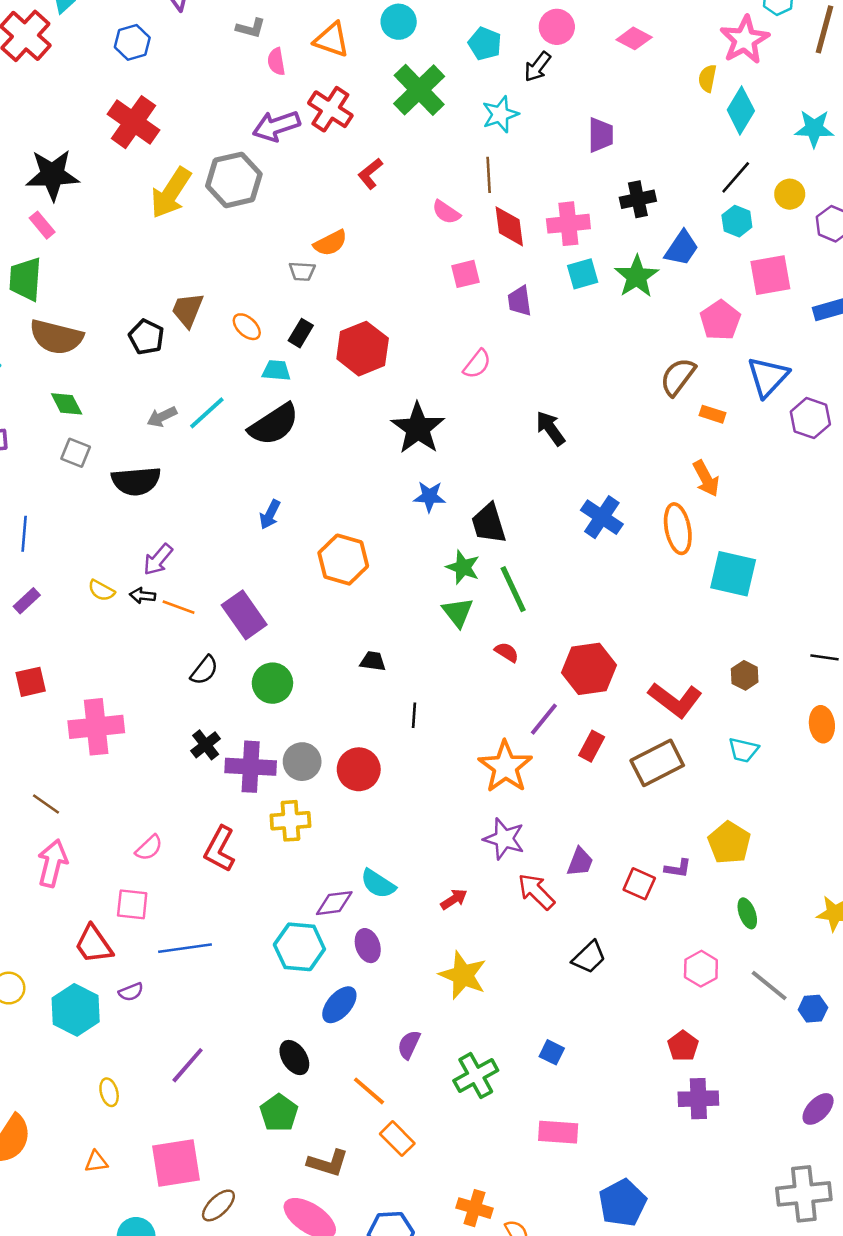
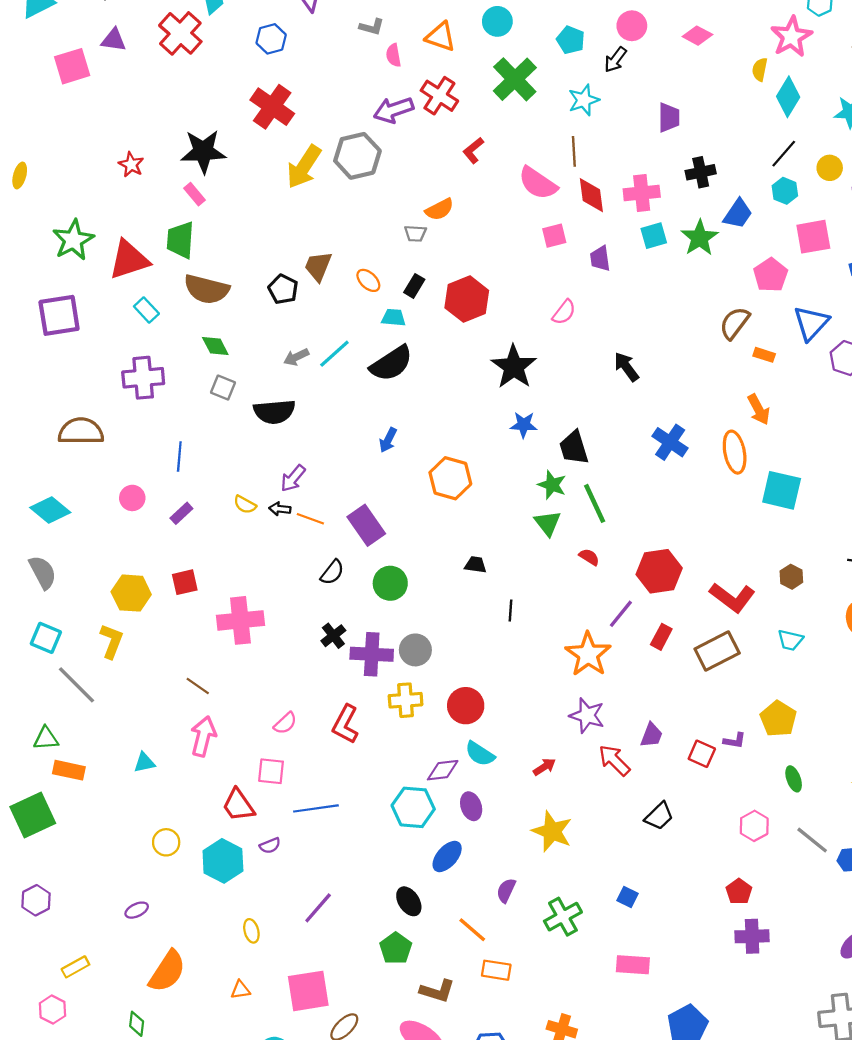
pink semicircle: (446, 212) -> (538, 183), size x1.6
red circle: (359, 769) -> (466, 706), moved
orange rectangle: (397, 1139) -> (496, 970), turned -36

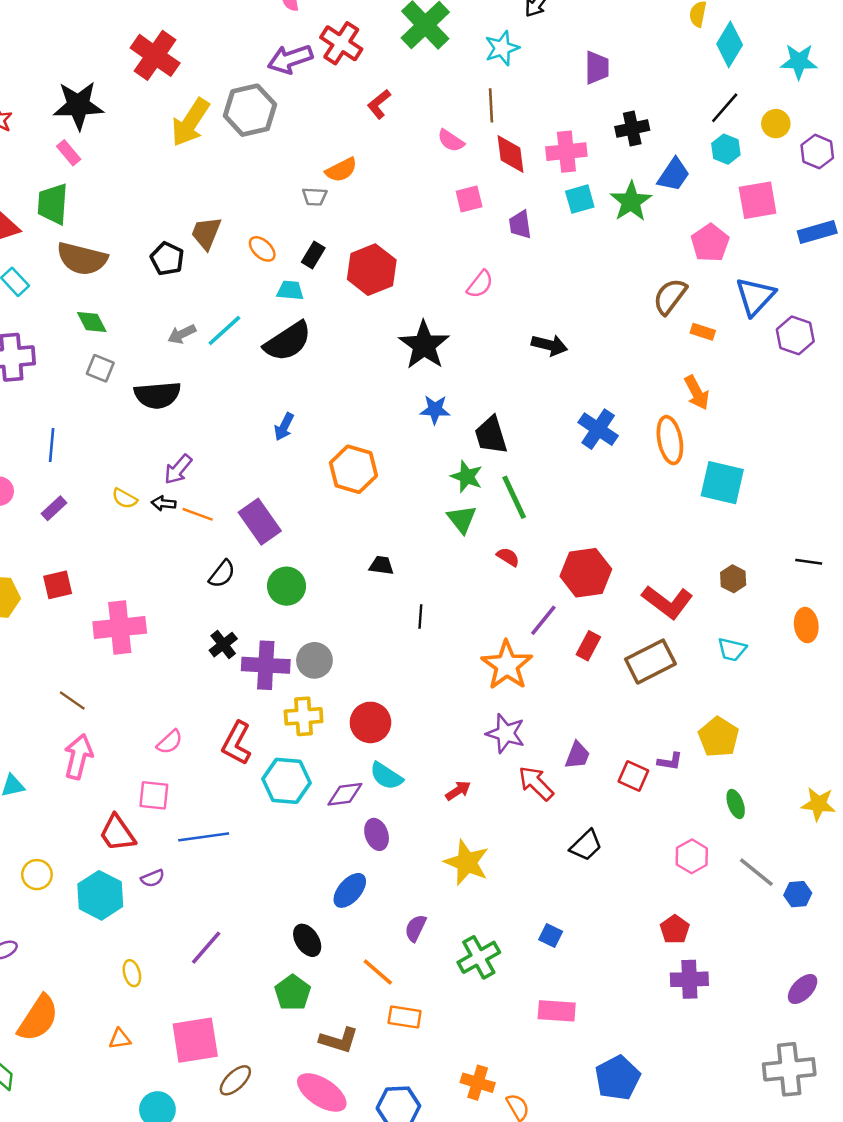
pink semicircle: (538, 183) -> (451, 141), size x0.6
black arrow: (626, 367) -> (549, 345), turned 140
cyan hexagon: (413, 807) -> (286, 781), moved

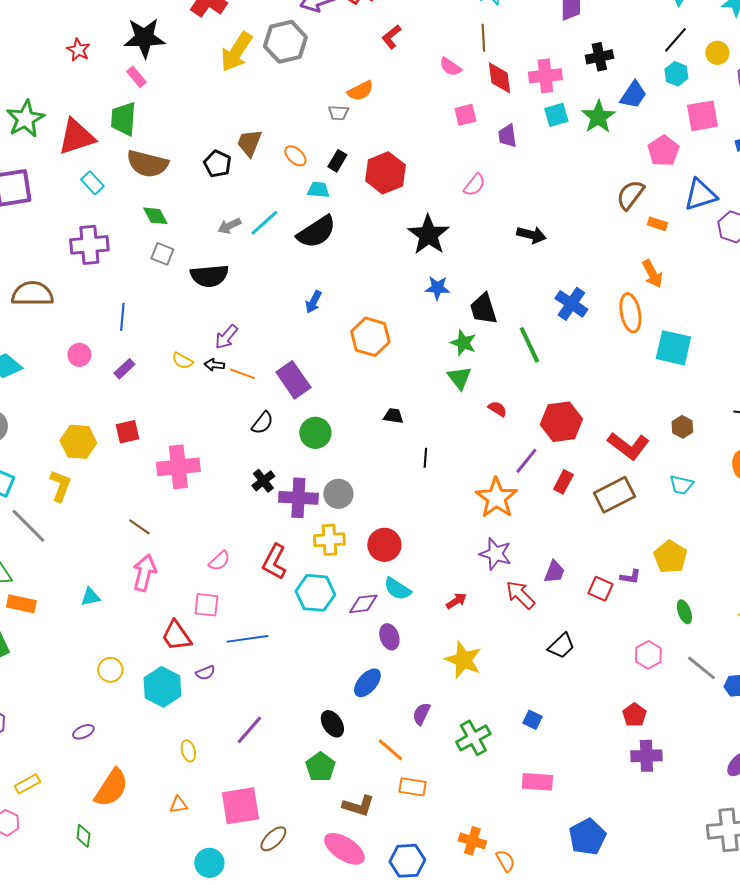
blue triangle: (755, 296) -> (700, 195), turned 30
green line: (514, 497) -> (529, 345), moved

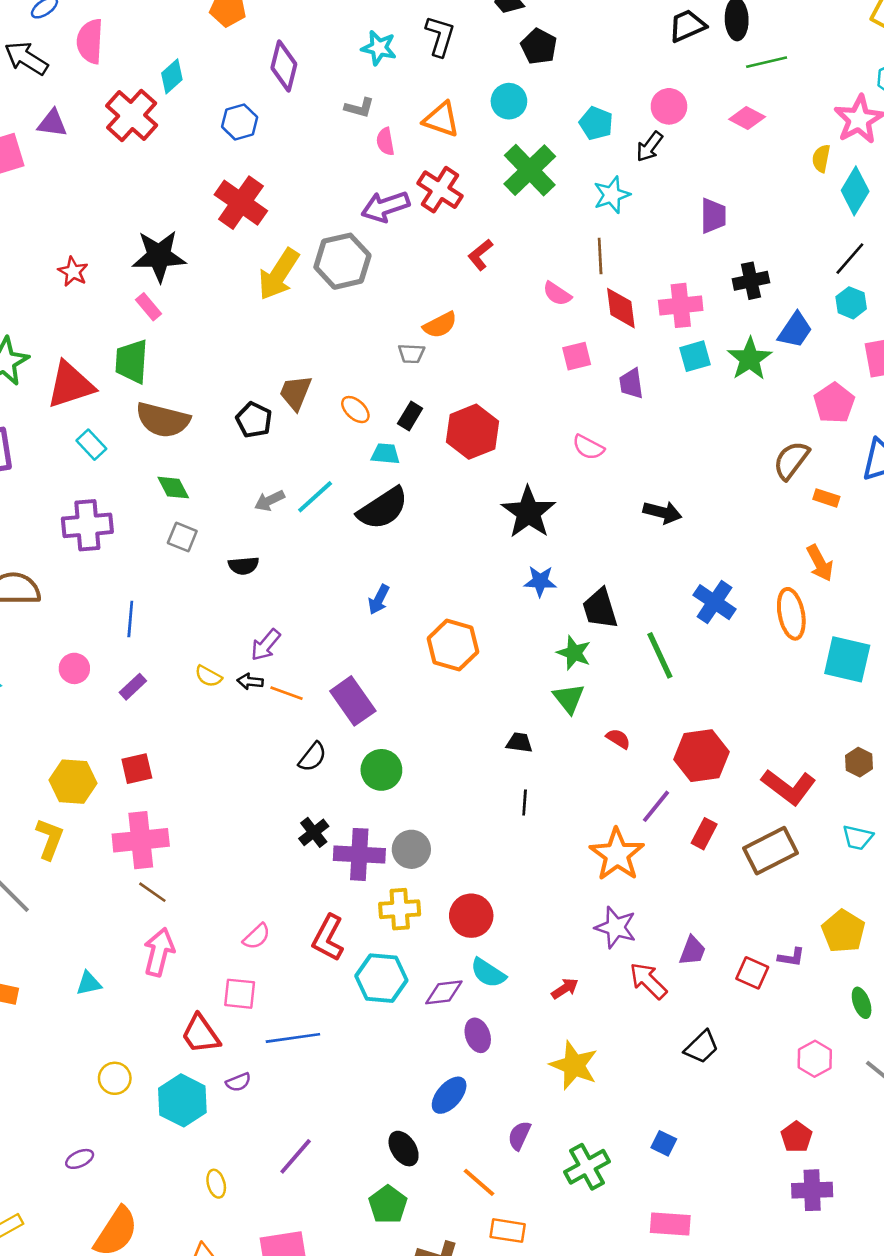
pink semicircle: (474, 185) -> (588, 447), turned 80
black semicircle: (209, 276) -> (244, 566), size x0.6
black trapezoid: (393, 416) -> (519, 743), moved
pink cross: (178, 467) -> (141, 840), moved

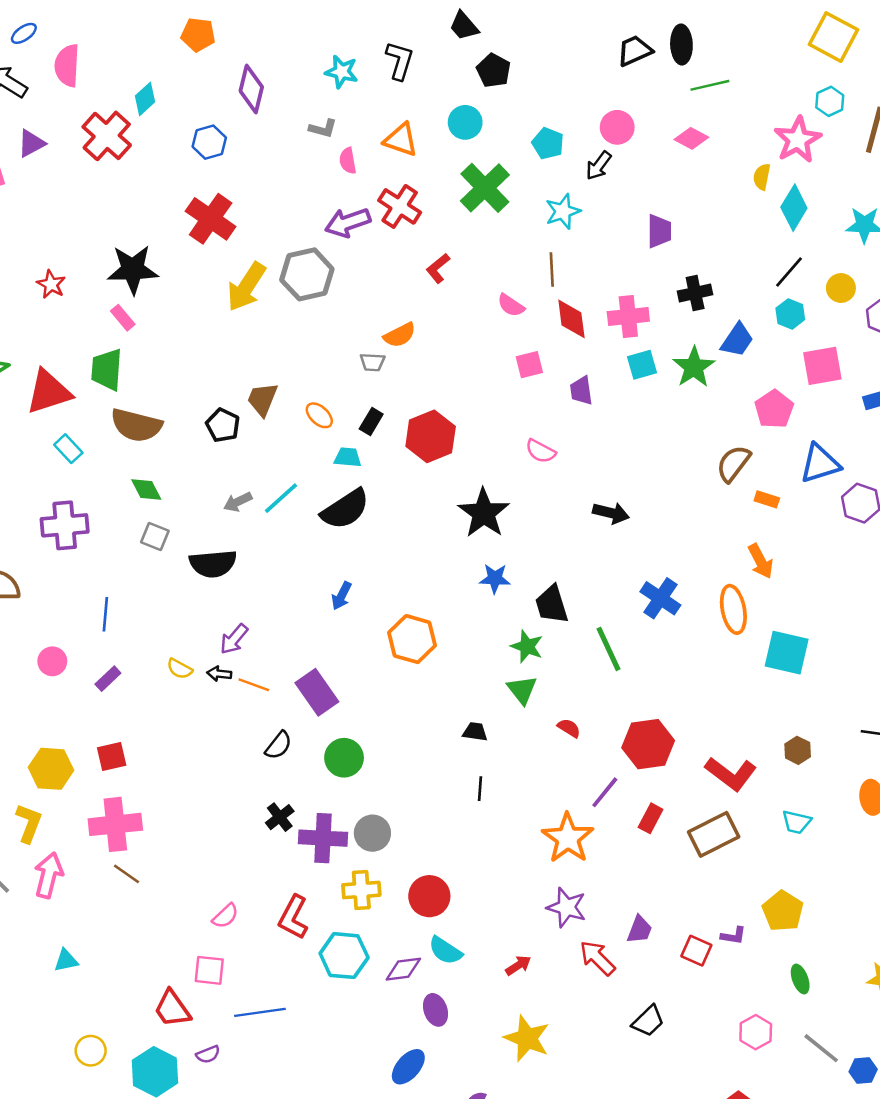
purple triangle: (52, 123) -> (31, 143), turned -36
black semicircle: (244, 566) -> (213, 564), size x1.6
pink arrow: (159, 952) -> (49, 875), moved

